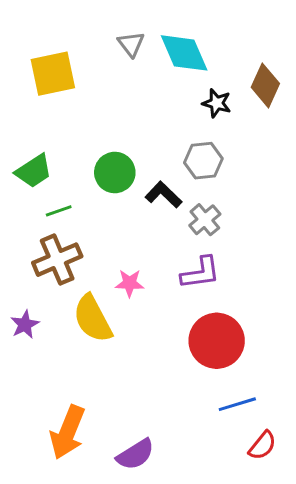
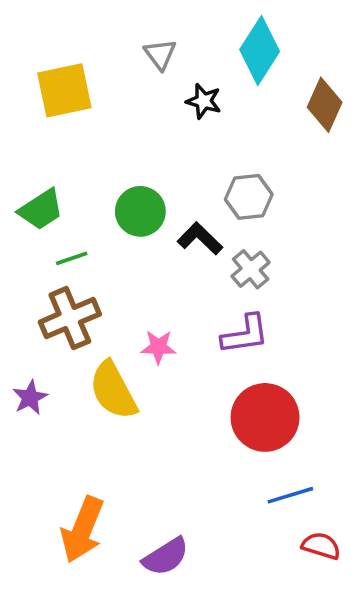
cyan diamond: (184, 53) -> (260, 51), moved, turned 56
black star: (217, 103) -> (204, 101), moved
red semicircle: (262, 446) -> (321, 546), turned -112

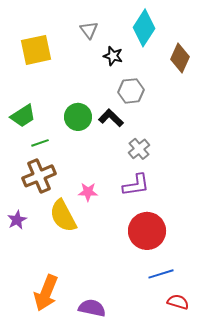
gray hexagon: (249, 197) -> (131, 91), moved
black L-shape: (200, 239) -> (111, 118), moved
purple semicircle: (166, 557) -> (92, 308), turned -136

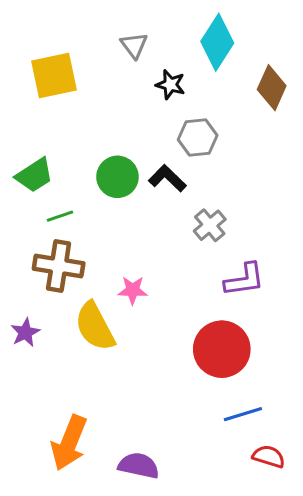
brown cross: (39, 176) -> (59, 266), turned 32
purple L-shape: (136, 185) -> (244, 280), moved

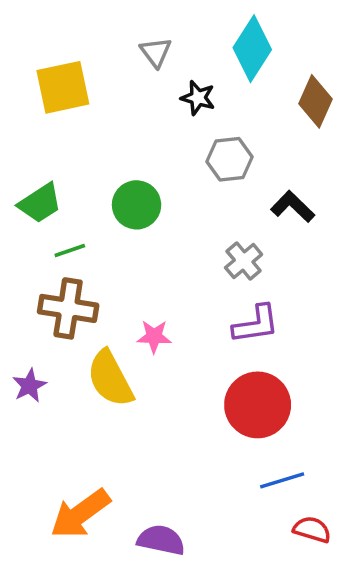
black L-shape: (167, 178) -> (293, 207), moved
purple L-shape: (244, 280) -> (256, 324), moved
orange arrow: (69, 443) -> (80, 514), turned 32

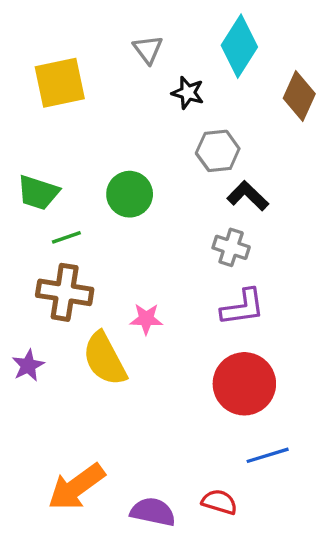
green trapezoid: (40, 203) -> (38, 193), turned 51
black L-shape: (293, 207) -> (248, 196), moved
gray cross: (244, 261) -> (231, 247), turned -32
red semicircle: (312, 530) -> (219, 502), moved

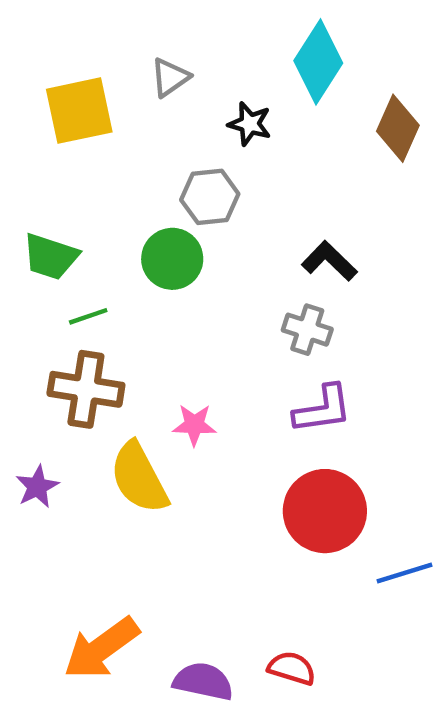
gray triangle: (148, 49) -> (170, 77), moved, turned 32
gray hexagon: (218, 151) -> (210, 197), moved
blue line: (268, 455) -> (405, 573), moved

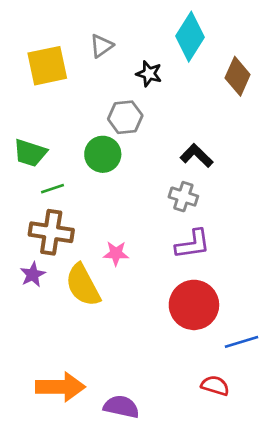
purple star: (37, 487) -> (33, 275), moved
orange arrow: (101, 648) -> (60, 387), turned -144
red semicircle: (292, 668) -> (215, 386), moved

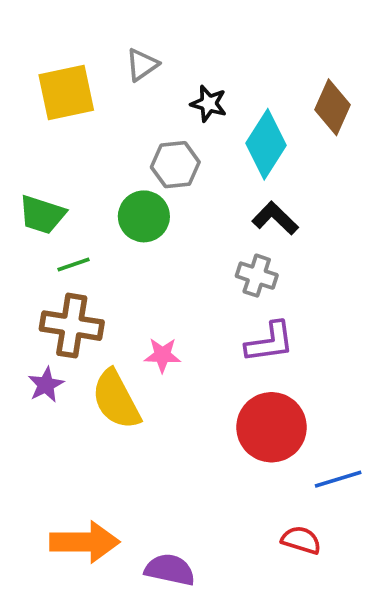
cyan diamond: (190, 37) -> (266, 144), moved

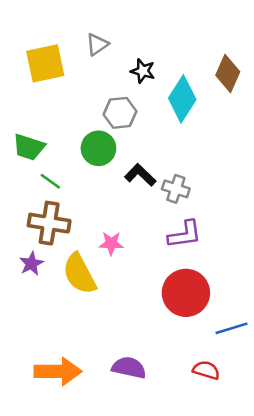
black L-shape: (275, 218) -> (140, 175), moved
green line: (74, 264) -> (50, 181), turned 55
purple semicircle: (170, 570) -> (129, 368), moved

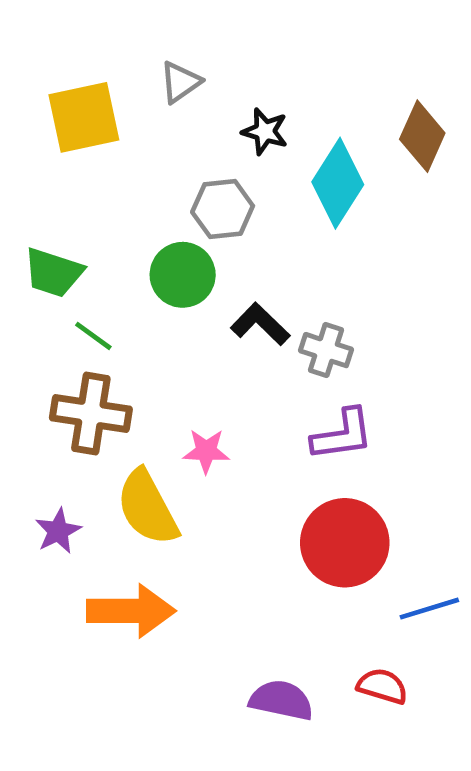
purple star: (31, 264) -> (58, 531), moved
purple semicircle: (129, 368) -> (281, 700), moved
orange arrow: (58, 371) -> (131, 611), moved

